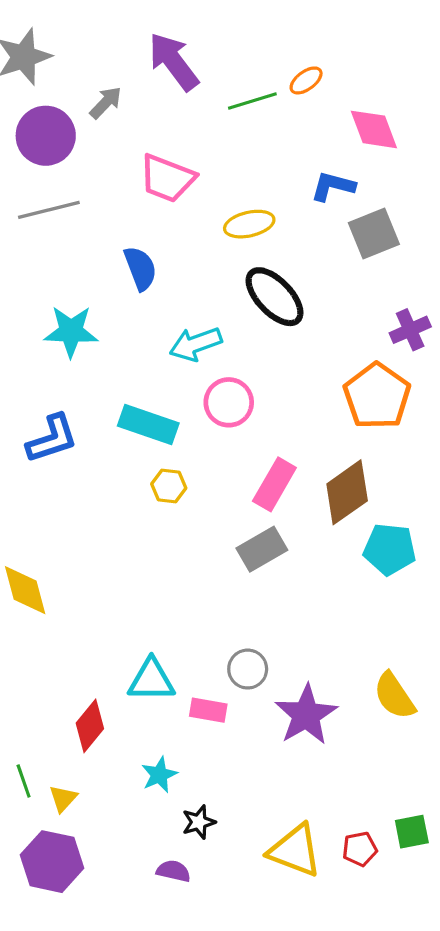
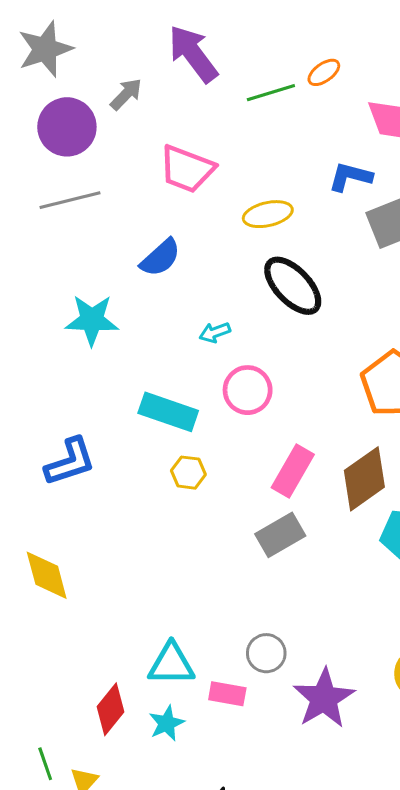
blue semicircle: (140, 268) -> (160, 258), turned 69
cyan arrow: (196, 344) -> (215, 332), size x0.6
blue L-shape: (52, 439) -> (70, 462), moved
cyan star: (159, 775) -> (167, 723), moved

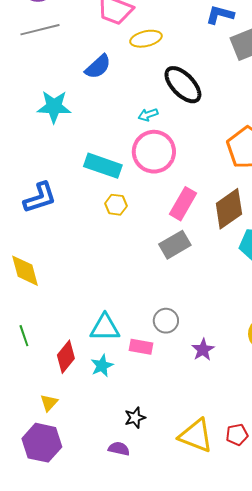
yellow ellipse: (268, 214) -> (146, 39), moved
cyan arrow: (215, 332) -> (148, 115), moved
pink circle: (248, 390) -> (154, 152), size x1.4
purple star: (324, 698) -> (203, 350), size x0.6
green line: (45, 764) -> (24, 336), moved

